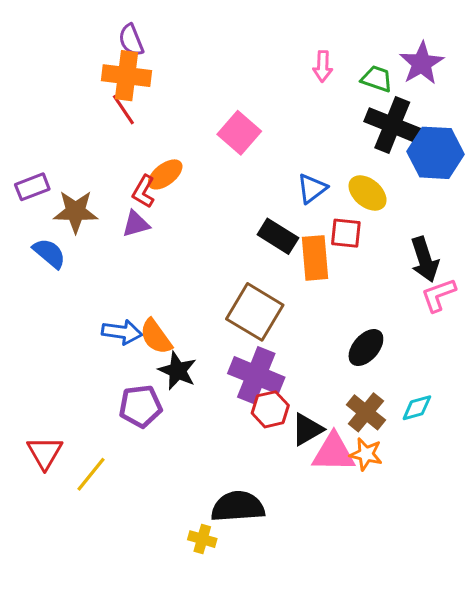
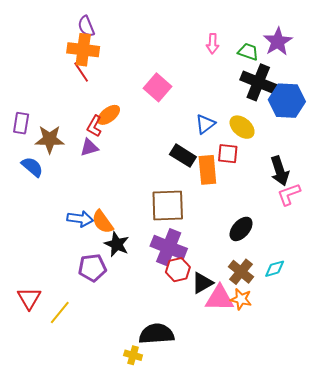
purple rectangle: (32, 187) -> (21, 123), turned -60
brown square: (255, 312) -> (168, 206), turned -33

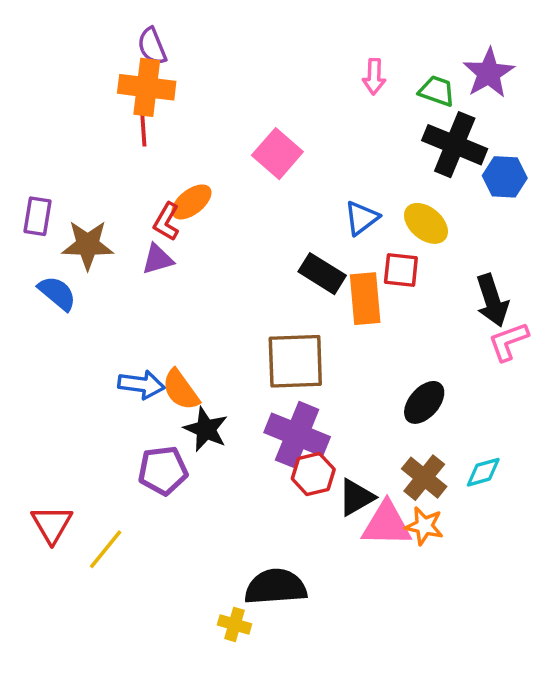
red line: (81, 72) -> (143, 127), turned 30
blue hexagon: (287, 101) -> (505, 177), size x0.7

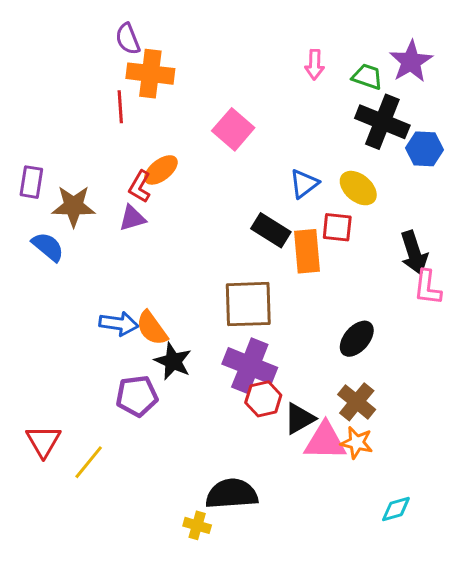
orange cross: (147, 87) -> (150, 74), moved
pink L-shape: (508, 342) -> (428, 287), turned -63
cyan diamond: (483, 472) -> (396, 509), moved

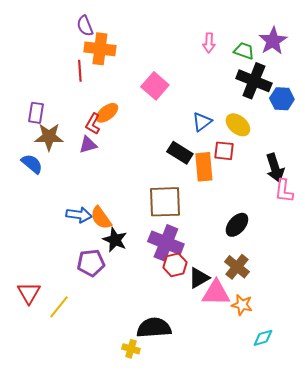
purple rectangle: (31, 182) -> (36, 113), moved
orange star: (357, 443) -> (242, 305), moved

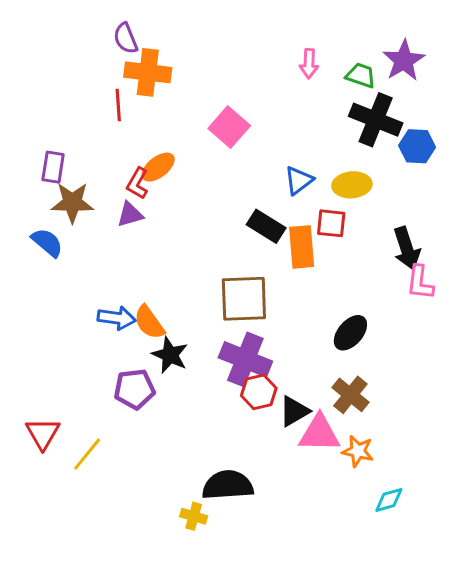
yellow ellipse: (238, 125) -> (352, 185), turned -45

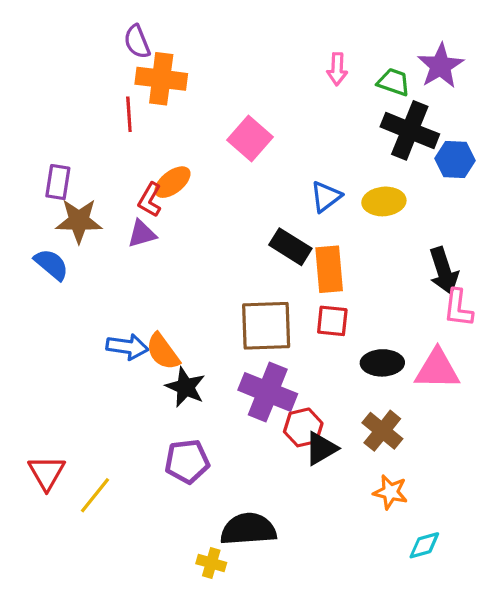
red square: (331, 223) -> (332, 321), moved
black ellipse: (350, 333) -> (382, 363), turned 48
purple pentagon: (134, 389) -> (187, 461), moved
red hexagon: (259, 392) -> (303, 427), moved
pink triangle: (319, 433) -> (437, 369), moved

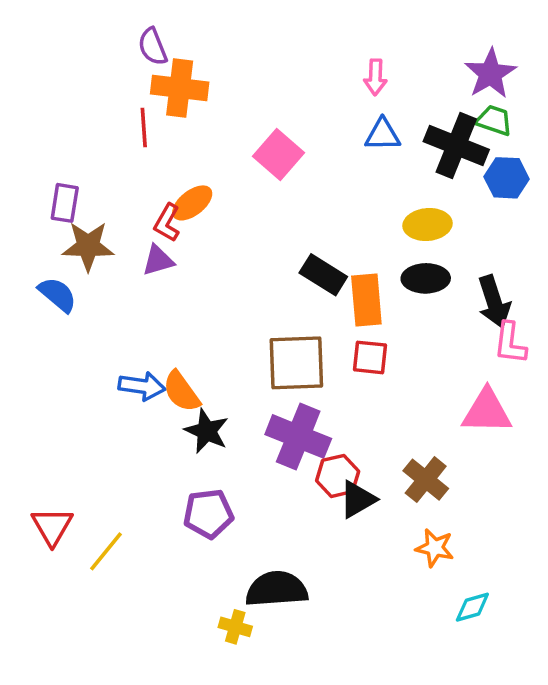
green trapezoid: (394, 82) -> (494, 120), moved
blue triangle: (326, 197) -> (383, 135), moved, turned 36
black ellipse: (382, 363) -> (426, 278), moved

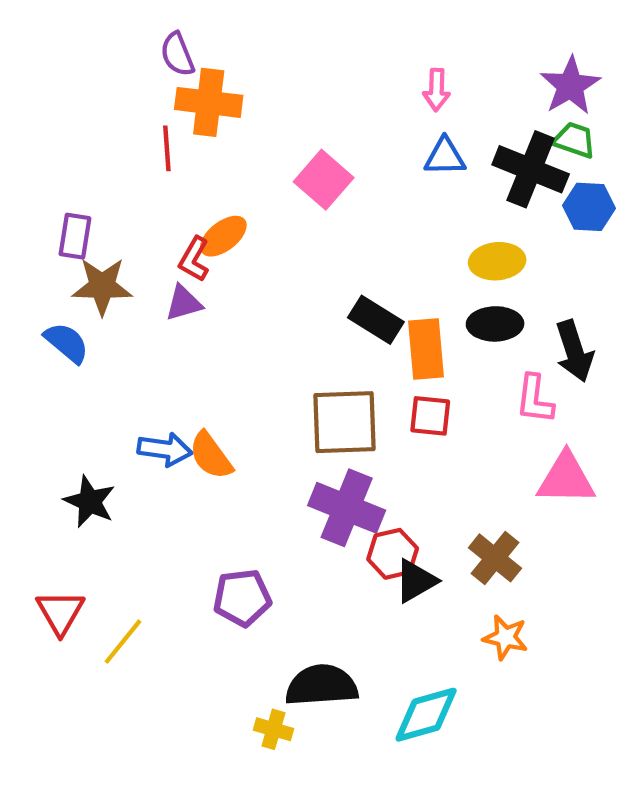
pink L-shape: (510, 343) -> (535, 399), moved
black star: (207, 431) -> (90, 502), moved
cyan diamond: (472, 607) -> (426, 715), moved, size x1.6

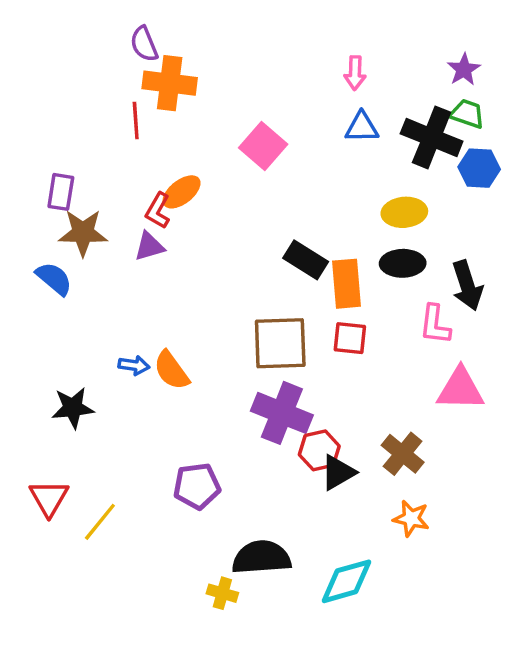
purple star: (570, 86) -> (464, 69), size x0.7
blue arrow: (165, 449) -> (134, 365), size x0.7
black star: (90, 502) -> (73, 408), turned -30

